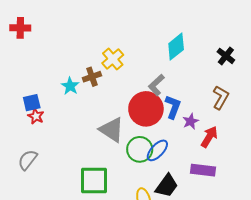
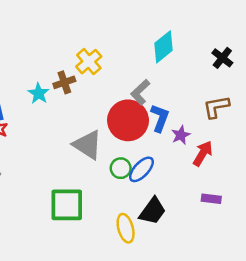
brown L-shape: (221, 97) -> (216, 107), turned -130
green circle: (140, 149) -> (121, 168), size x0.7
purple rectangle: (203, 170) -> (211, 199), moved, size x0.7

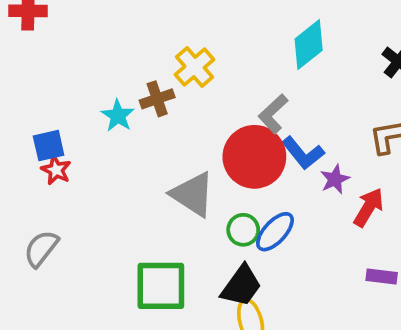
blue L-shape: (160, 118) -> (303, 153), turned 120
black trapezoid: (153, 211) -> (241, 286), moved

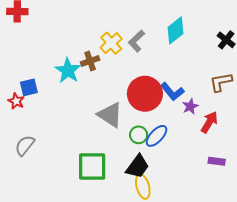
gray L-shape: (273, 114) -> (136, 41), moved
cyan star: (118, 116) -> (68, 71), size x1.4
red star: (56, 170) -> (16, 101), moved

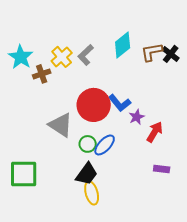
cyan star: (68, 71) -> (21, 57), moved
brown L-shape: (221, 82) -> (152, 52), moved
green square: (92, 166) -> (24, 174), moved

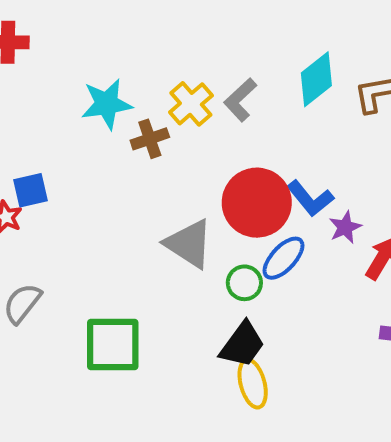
cyan star: (21, 57) -> (107, 104), turned 30
blue ellipse: (105, 145) -> (283, 258), moved

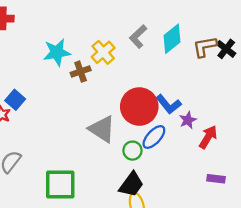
gray L-shape: (240, 100) -> (138, 37), moved
blue square: (31, 190) -> (15, 100), turned -36

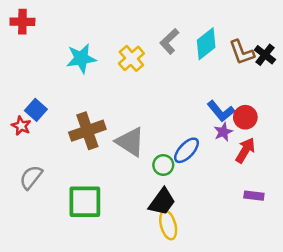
brown L-shape: (205, 47) -> (242, 52), turned -100
brown cross: (81, 72) -> (87, 131), moved, size x1.6
blue L-shape: (169, 104) -> (221, 111), moved
red circle: (139, 107) -> (245, 117), moved, size x0.6

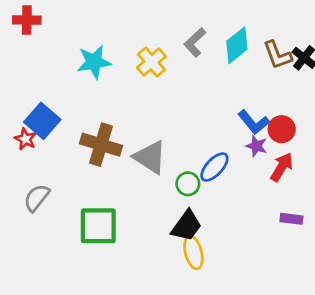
blue square: (36, 110) -> (42, 121), size x1.4
brown cross: (87, 131) -> (101, 145), turned 36
purple star: (223, 132) -> (256, 146), turned -30

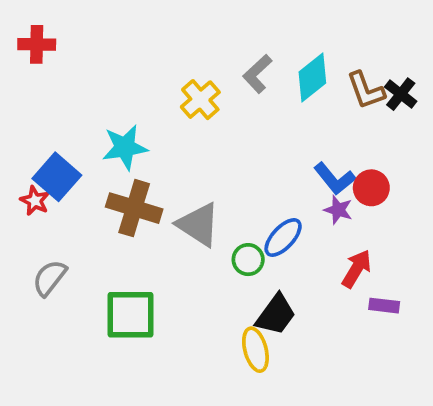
cyan star: (94, 62) -> (125, 147), moved
red arrow: (282, 167) -> (357, 269), moved
black trapezoid: (186, 226) -> (276, 315), moved

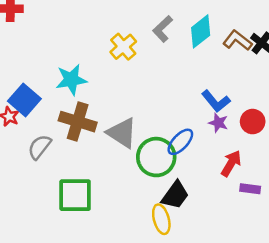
brown L-shape: (366, 90) -> (237, 40), turned 148
red circle: (371, 188) -> (253, 122), moved
green circle: (248, 260) -> (156, 157), size x1.8
gray semicircle: (50, 278) -> (40, 147), moved

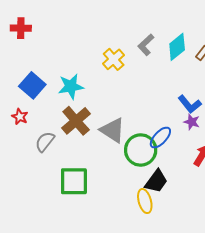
blue square: (24, 100) -> (32, 85), moved
brown cross: (78, 122) -> (76, 121), turned 32

